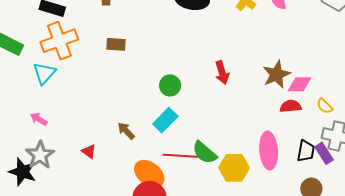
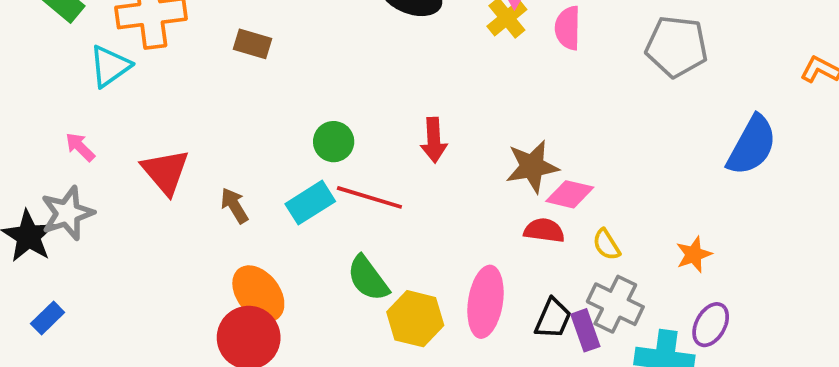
red triangle: (89, 151) -> (165, 172), moved, size x1.8
red line: (181, 156) -> (369, 197), moved

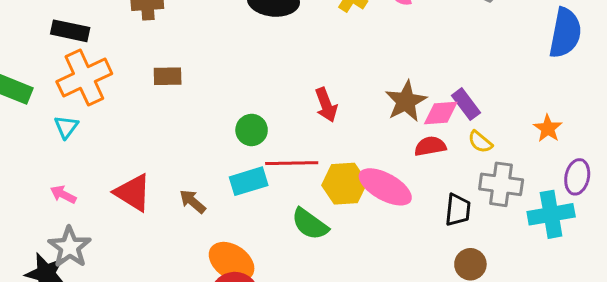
cyan triangle: (110, 66) -> (66, 127), size x0.7
cyan rectangle: (310, 203) -> (249, 181), turned 33
pink ellipse: (485, 302) -> (385, 187), moved, turned -52
yellow hexagon: (415, 319) -> (344, 184), moved
purple rectangle: (585, 330) -> (466, 104), moved

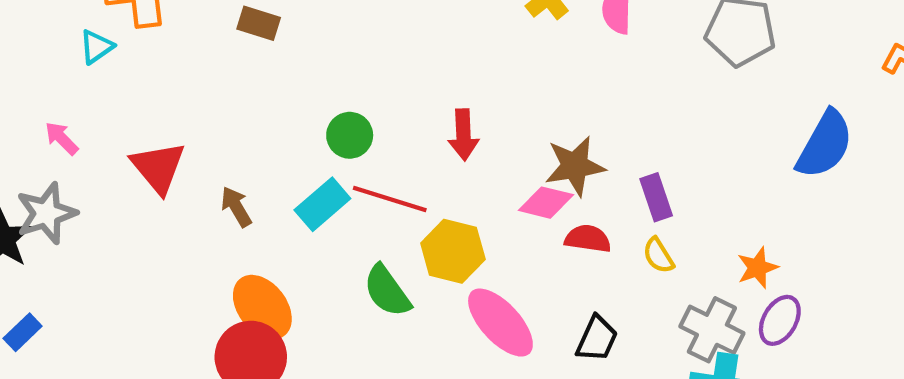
pink diamond: (441, 113) -> (546, 203), moved
purple ellipse: (577, 177) -> (780, 320), moved
cyan rectangle: (249, 181) -> (322, 204), turned -42
gray cross: (501, 184) -> (712, 330), moved
pink ellipse: (385, 187) -> (500, 323), moved

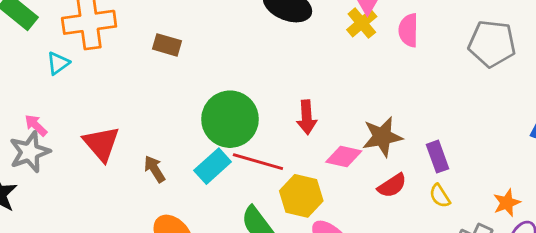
green circle: (350, 135) -> (230, 119), size x1.8
pink diamond: (546, 203) -> (344, 156), moved
gray star: (46, 213) -> (30, 152), moved
red semicircle: (588, 239) -> (392, 186), turned 140

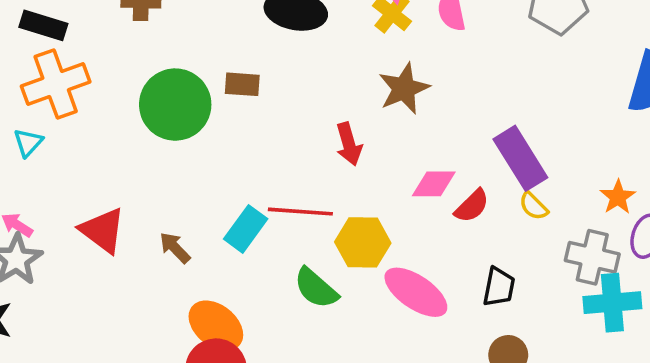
brown rectangle: (167, 45) -> (242, 84), moved
green circle: (230, 119) -> (175, 105), moved
brown star: (382, 137) -> (404, 89), moved
pink diamond: (344, 156) -> (434, 184), moved
purple rectangle: (437, 157) -> (520, 158), size x1.6

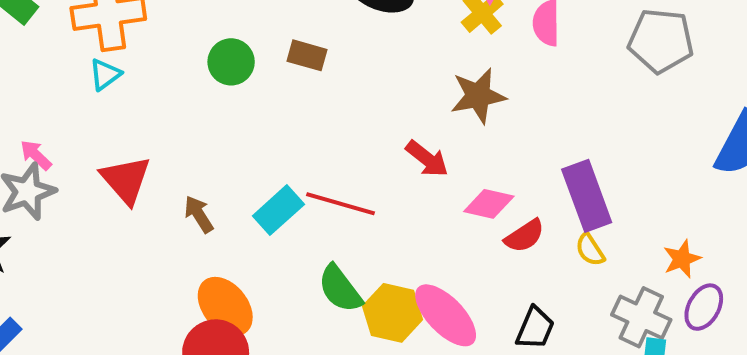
green circle: (175, 105) -> (231, 62), size x0.6
cyan triangle: (28, 143) -> (105, 74), moved
red arrow: (349, 144) -> (427, 159), moved, turned -48
yellow hexagon: (363, 242) -> (393, 313), moved

